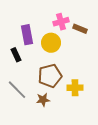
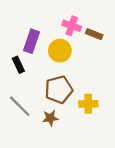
pink cross: (61, 22) -> (72, 26), turned 35
purple rectangle: (27, 35) -> (31, 41), turned 30

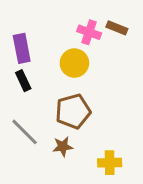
brown rectangle: (94, 34) -> (117, 28), moved
purple rectangle: (31, 41) -> (22, 48), moved, turned -30
yellow cross: (88, 104) -> (110, 163), moved

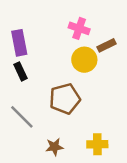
brown rectangle: (117, 28) -> (106, 45), moved, turned -48
yellow circle: (74, 63) -> (84, 60), moved
brown star: (63, 147) -> (54, 147), moved

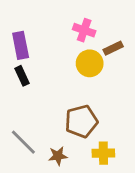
brown pentagon: (65, 99) -> (81, 121), moved
gray line: (22, 117) -> (23, 142), moved

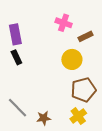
yellow circle: (90, 63) -> (72, 59), moved
brown pentagon: (81, 121) -> (83, 90), moved
yellow cross: (103, 153) -> (78, 116), turned -35

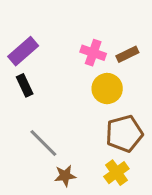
pink cross: (64, 23) -> (93, 53), moved
purple rectangle: (15, 34) -> (23, 51), turned 60
gray line: (17, 108) -> (43, 143), moved

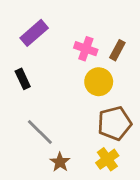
purple rectangle: (23, 51) -> (34, 33), moved
brown rectangle: (127, 54) -> (117, 50), turned -36
brown star: (65, 176) -> (60, 162), turned -30

